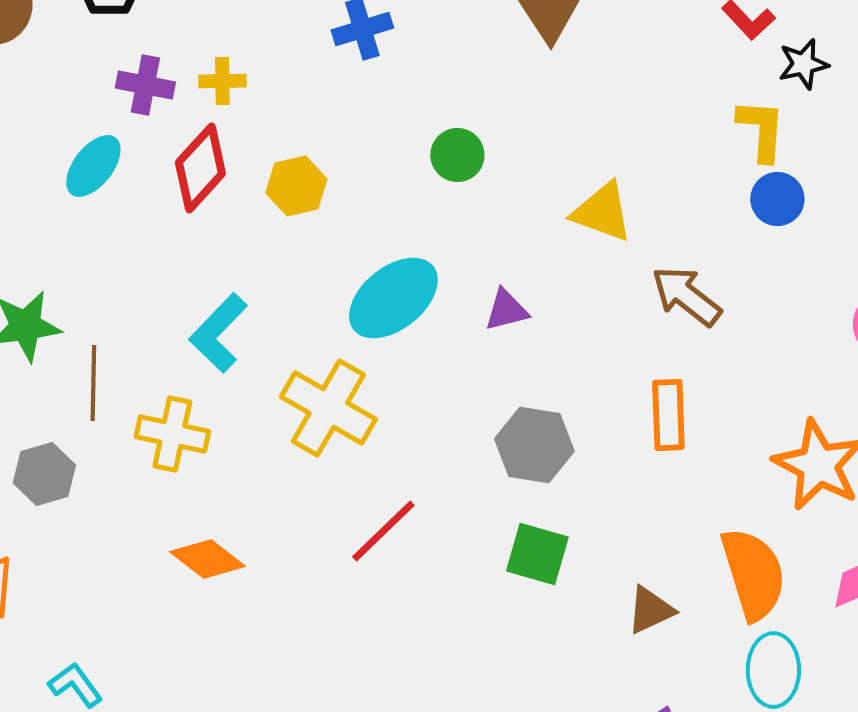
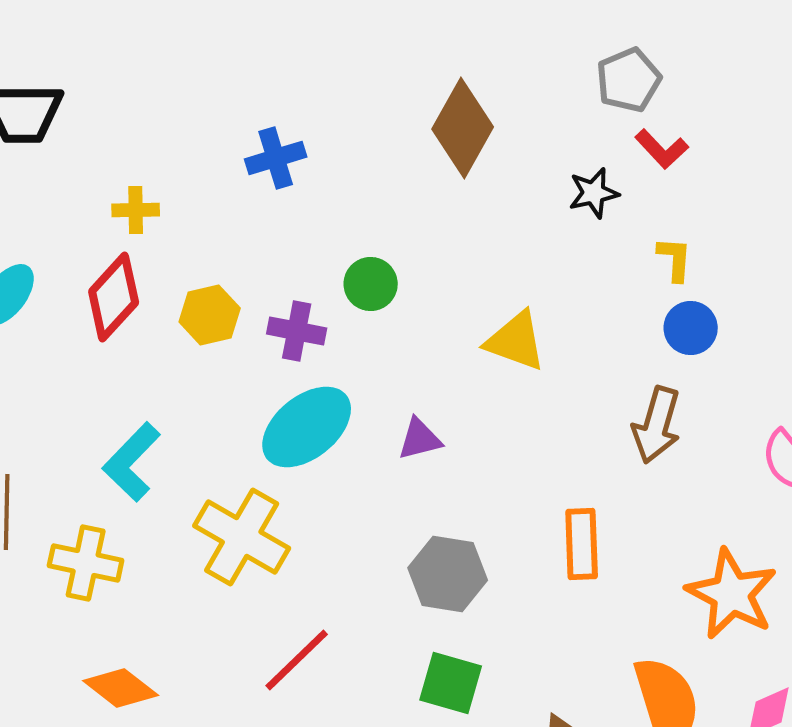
black star: (803, 64) -> (594, 193), moved
purple cross: (145, 85) -> (297, 331), moved
yellow L-shape: (761, 130) -> (675, 259), size x0.7
brown arrow: (686, 296) -> (657, 425), moved, turned -112

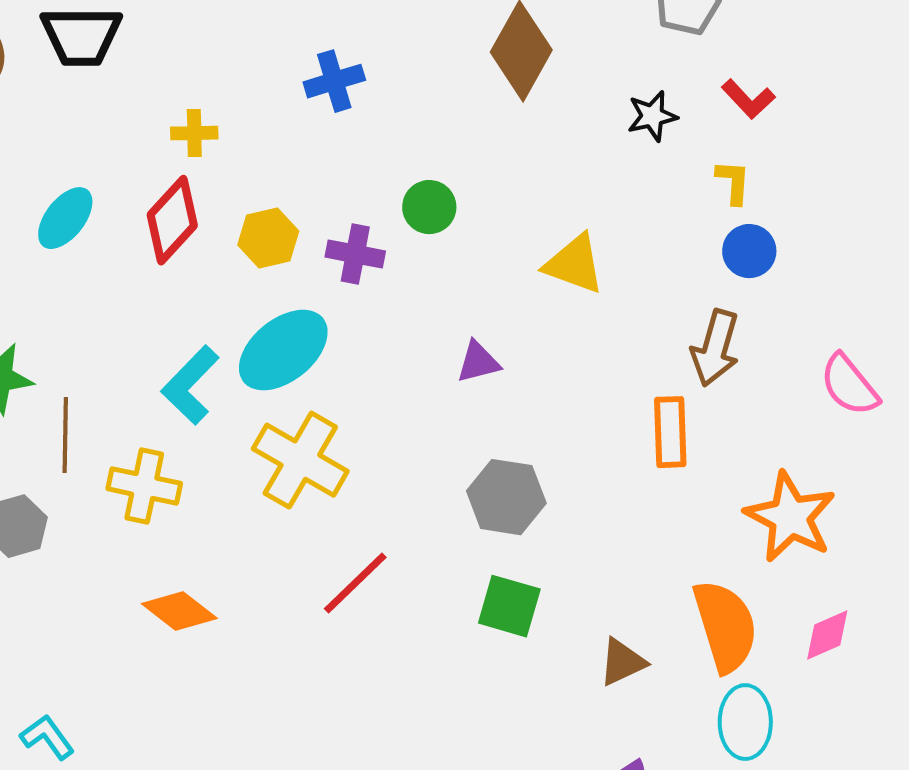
red L-shape: (662, 149) -> (748, 99), moved
cyan ellipse: (307, 427) -> (283, 350), moved
orange rectangle: (582, 544) -> (670, 432), moved

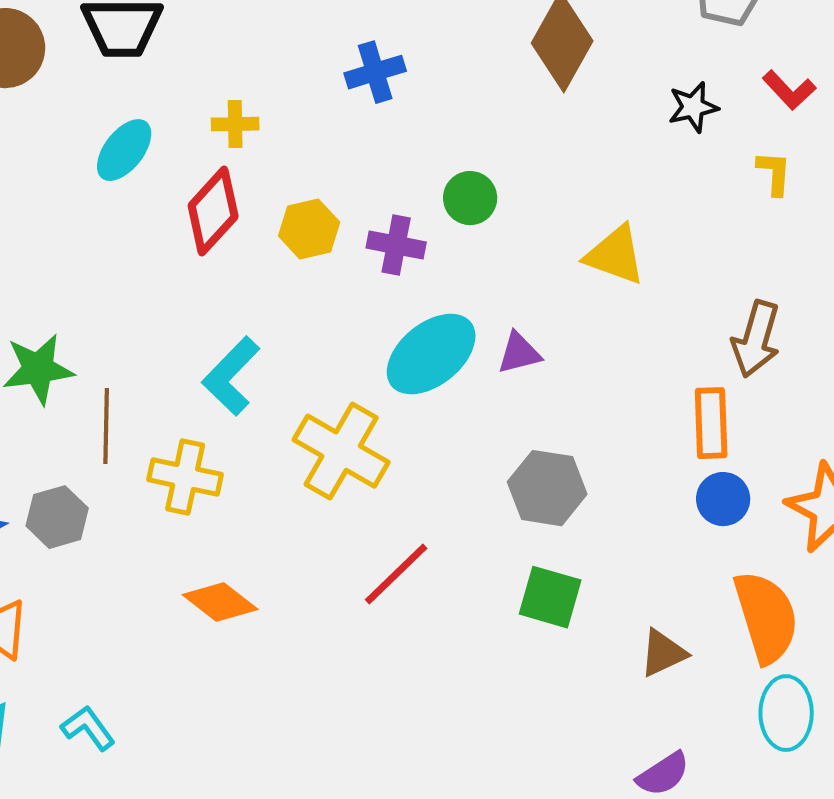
cyan ellipse: (65, 218) -> (124, 150), moved
blue circle: (749, 251) -> (723, 499), moved
cyan ellipse: (283, 350) -> (431, 354), moved

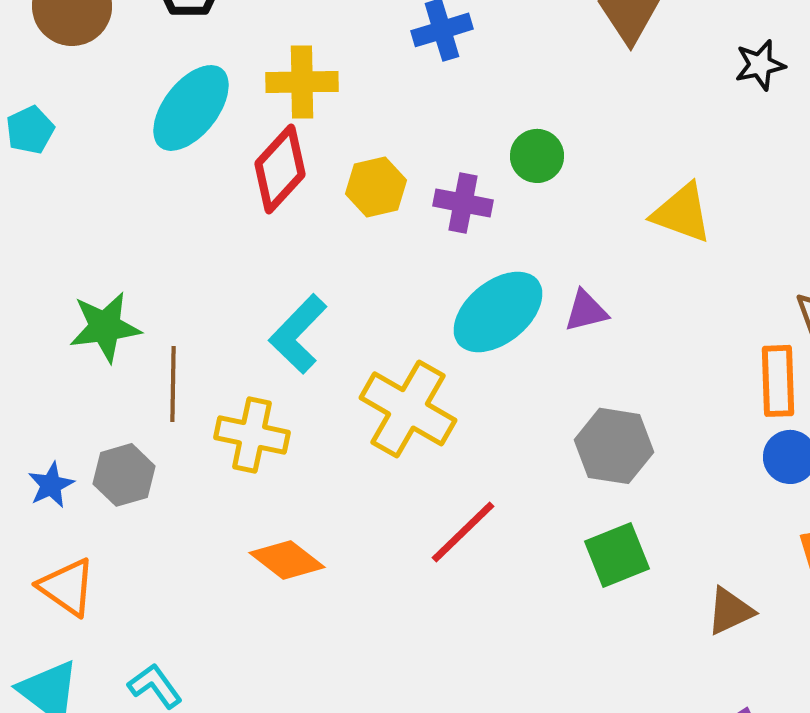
yellow cross: (235, 124) -> (302, 82), size x1.5
cyan ellipse: (124, 150) -> (191, 108), size x1.4
green square: (550, 597) -> (617, 555), turned -38

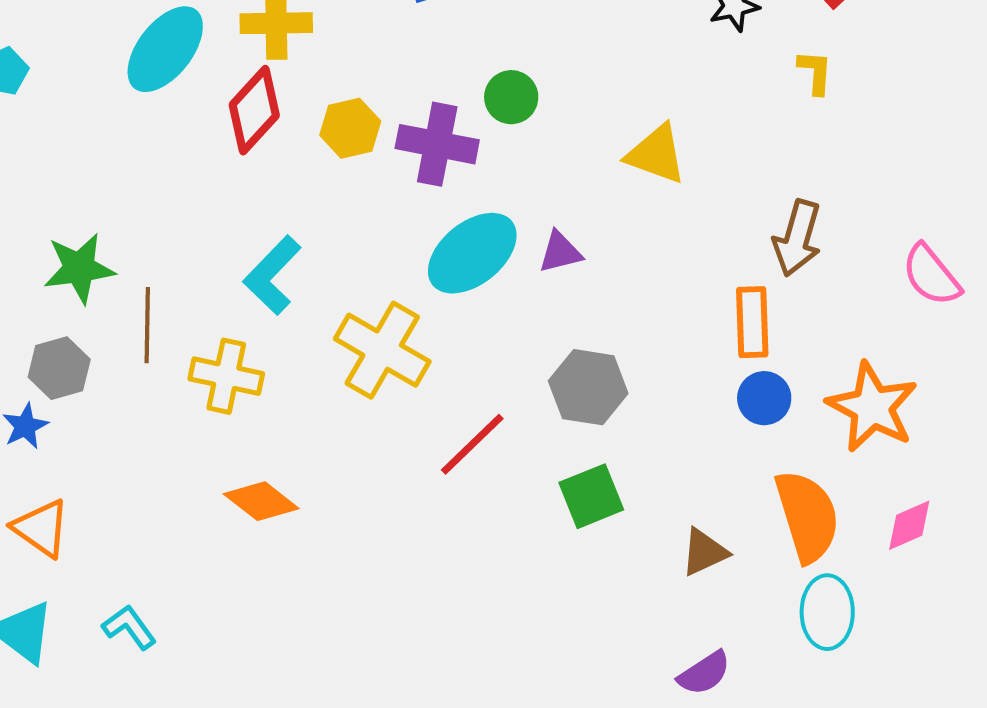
purple cross: (463, 203) -> (437, 144), size x1.4
gray hexagon: (124, 475) -> (59, 368), moved
red line: (463, 532) -> (472, 444), moved

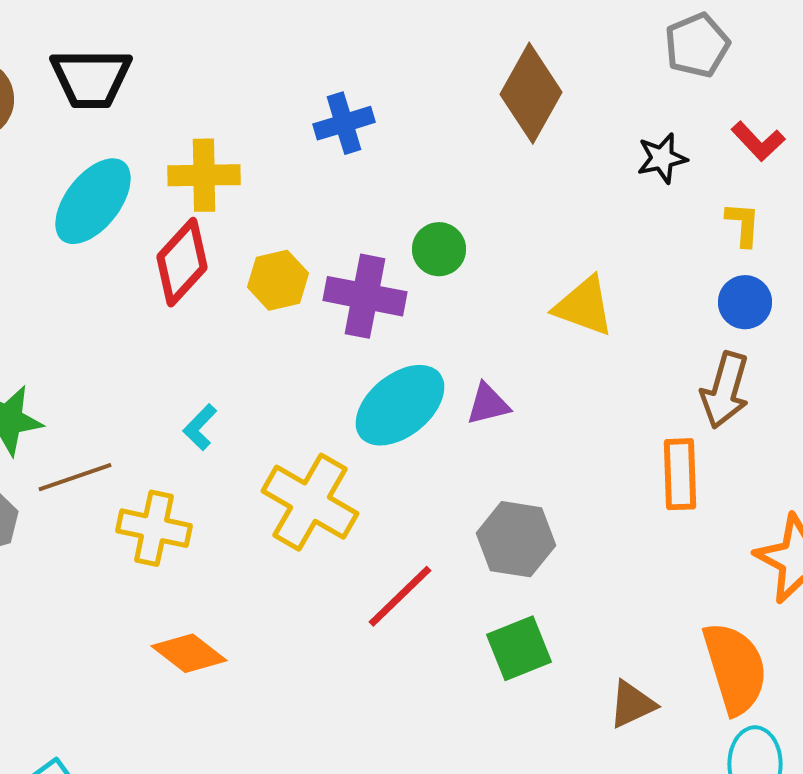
cyan L-shape: (272, 275) -> (200, 427), size x0.6
brown line: (147, 325) -> (75, 477), turned 70
blue circle: (764, 398) -> (745, 302), moved

